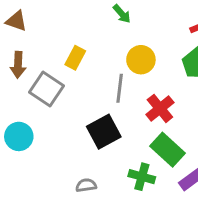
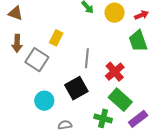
yellow circle: (141, 60) -> (115, 13), moved
cyan circle: (19, 136) -> (44, 101), moved

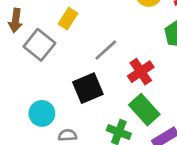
gray line: (87, 58) -> (106, 50), turned 36
cyan circle: (44, 101) -> (42, 113), moved

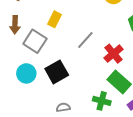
black square: (88, 88) -> (57, 72), moved
cyan circle: (42, 113) -> (26, 73), moved

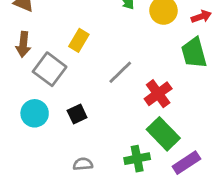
black square: (57, 72) -> (77, 114), size x0.6
green cross: (102, 101) -> (137, 159), turned -30

